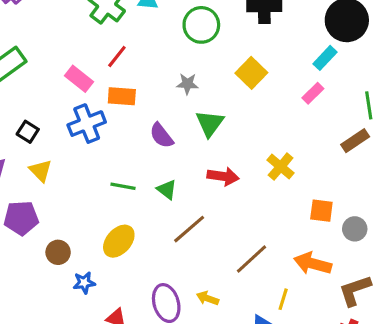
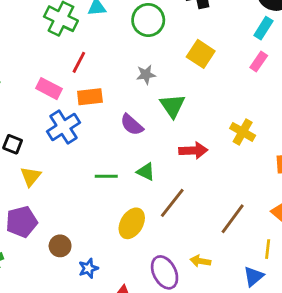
yellow triangle: (41, 171) -> (31, 176), turned 35
yellow ellipse: (119, 241) -> (132, 223), moved

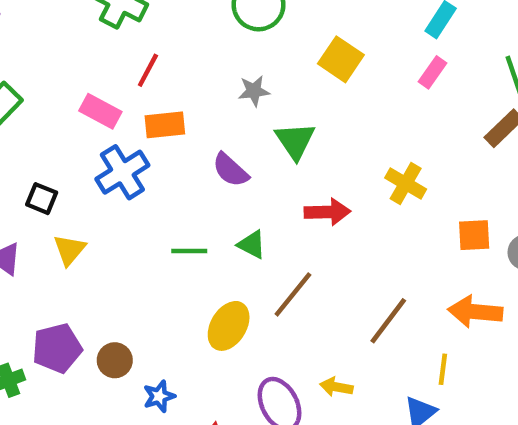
purple pentagon: (22, 222) -> (57, 348), moved

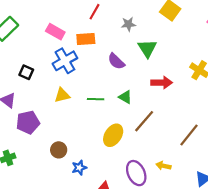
red line: (148, 70) -> (94, 12), moved
yellow triangle: (69, 250) -> (62, 95), moved, turned 35
purple pentagon: (57, 348) -> (28, 122), moved

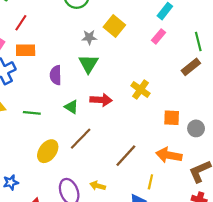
red line: (94, 12) -> (21, 23), moved
gray star: (128, 24) -> (89, 37), moved
purple semicircle: (116, 61) -> (56, 75), turned 42
green triangle: (125, 97) -> (71, 107), moved

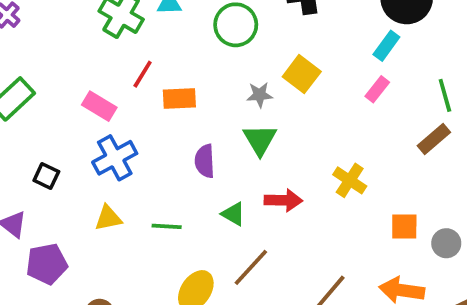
orange rectangle: (26, 50) -> (179, 99), moved

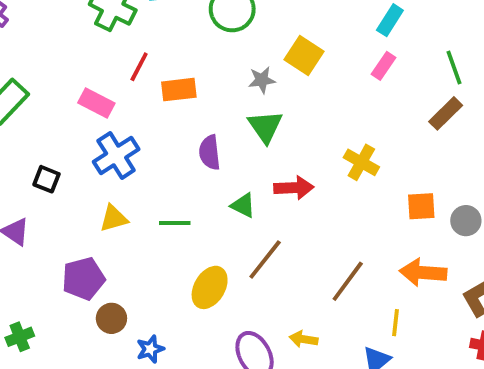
purple pentagon: (47, 264) -> (83, 279), moved

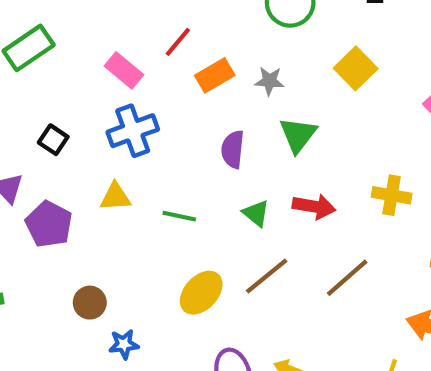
gray star: (262, 80) -> (269, 81), moved
orange rectangle: (179, 90) -> (215, 75), turned -36
yellow cross: (361, 162) -> (392, 195), turned -32
purple pentagon: (83, 279) -> (49, 224), moved, turned 30
brown line: (348, 281) -> (347, 278), moved

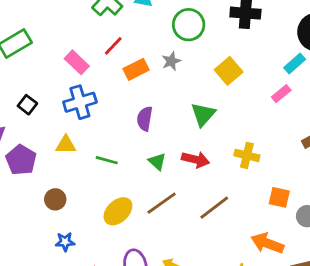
gray star: (269, 81) -> (171, 61), moved, turned -30
green triangle: (298, 135) -> (203, 114), moved
brown circle: (90, 303) -> (55, 199), moved

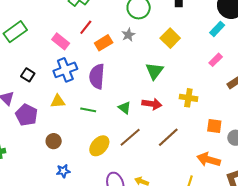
pink rectangle: (281, 94) -> (216, 60), moved
purple semicircle: (145, 119) -> (97, 76), moved, size x1.4

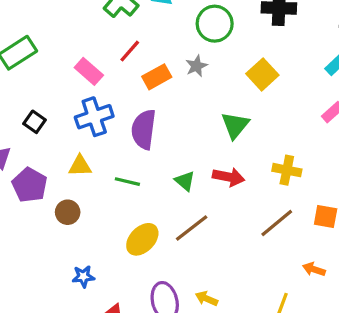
brown line: (168, 137) -> (277, 223), moved
brown circle: (54, 141) -> (68, 212), moved
orange arrow: (209, 160) -> (314, 269), size x0.6

